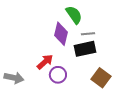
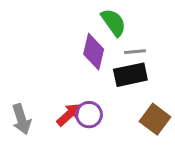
red arrow: (45, 62) -> (69, 115), moved
gray arrow: (14, 78) -> (21, 119), turned 60

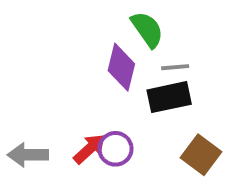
gray arrow: (21, 119) -> (28, 155), turned 108

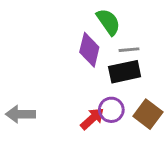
red arrow: (90, 149) -> (92, 119), moved
purple circle: (115, 149) -> (111, 110), moved

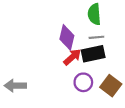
green semicircle: (108, 22) -> (94, 14), moved, turned -150
red arrow: (92, 119) -> (72, 57), moved

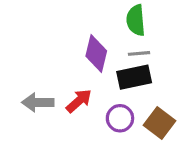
red arrow: (72, 57) -> (79, 101), moved
gray arrow: (15, 86) -> (38, 102), moved

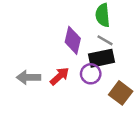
gray line: (139, 53) -> (105, 40), turned 35
purple circle: (120, 118) -> (91, 74), moved

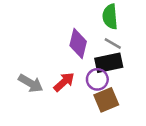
gray arrow: (28, 77) -> (31, 83), turned -150
brown square: (121, 93) -> (106, 100), moved, turned 30

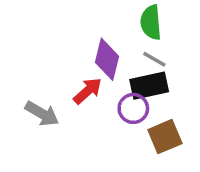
red arrow: (64, 82) -> (88, 91), moved
brown square: (106, 100) -> (165, 137), moved

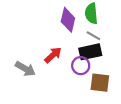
purple diamond: (107, 59) -> (68, 20), moved
brown square: (165, 137) -> (100, 83), turned 30

